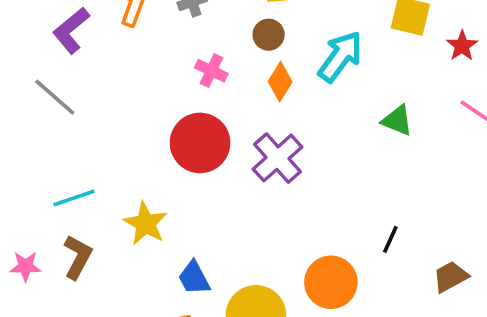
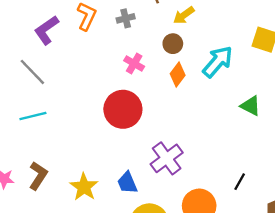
purple cross: (278, 158) -> (167, 158), moved
cyan line: (74, 198) -> (33, 116), moved
yellow star: (146, 223) -> (84, 187), moved
blue trapezoid: (194, 278) -> (127, 183), moved

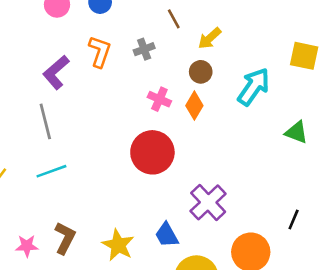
gray line: (32, 72) -> (45, 121), turned 36
orange diamond: (178, 74) -> (194, 106), moved

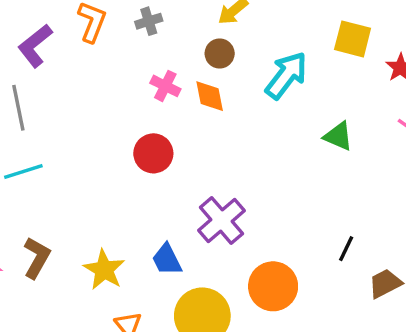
orange diamond: (194, 106) -> (210, 96), turned -44
red circle: (152, 152) -> (153, 153), size x0.7
black line: (294, 220) -> (346, 249), moved

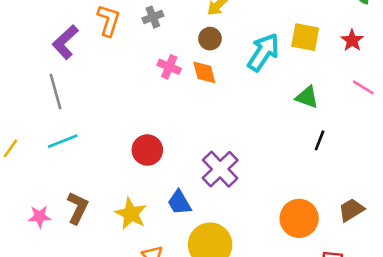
yellow square: (353, 39) -> (305, 37), moved
red circle: (153, 153) -> (147, 150), moved
black line: (346, 249) -> (320, 140), moved
orange circle: (273, 286) -> (299, 218), moved

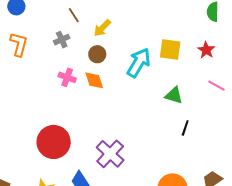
gray cross: (153, 17) -> (62, 40), moved
red circle: (147, 150) -> (54, 142), size x1.4

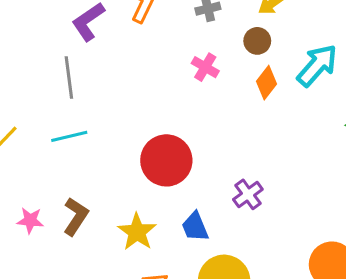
orange diamond: (94, 80) -> (266, 83), moved, turned 45
purple cross: (110, 154) -> (248, 194), size x0.7

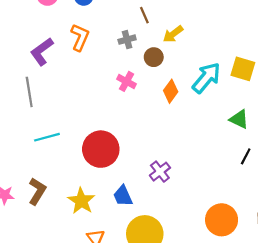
brown circle: (257, 41) -> (154, 57), moved
cyan line: (69, 136) -> (47, 137), moved

